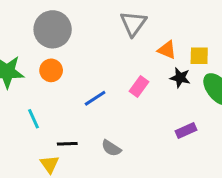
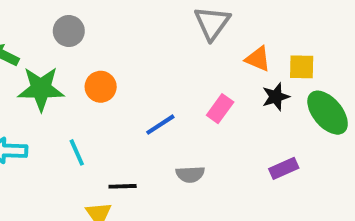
gray circle: (53, 29) -> (69, 31), moved, size x0.6
black star: (180, 78) -> (276, 97), turned -30
gray semicircle: (111, 148) -> (190, 174), moved, turned -36

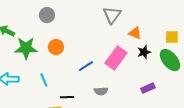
gray circle: (69, 31) -> (47, 15), moved
yellow square: (302, 67) -> (172, 37), moved
pink rectangle: (220, 109) -> (116, 58), size x1.6

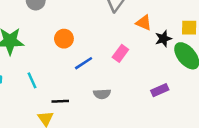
orange circle: (56, 47) -> (64, 39), moved
black star: (144, 52) -> (163, 39), moved
pink rectangle: (116, 58) -> (120, 53), size x0.6

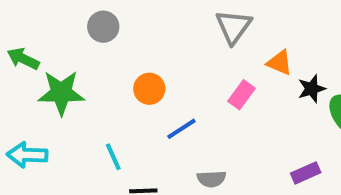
pink rectangle: (120, 53) -> (242, 95), moved
cyan line: (32, 80) -> (113, 157), moved

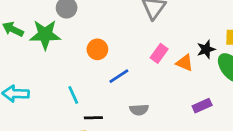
orange triangle: (280, 63) -> (185, 63), moved
green star: (61, 93) -> (45, 35), moved

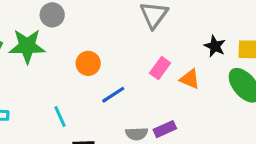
black star: (206, 49) -> (215, 46), moved, turned -30
purple rectangle: (202, 106) -> (165, 129), moved

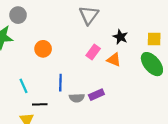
black star: (215, 46) -> (120, 37), moved
blue line: (113, 95) -> (60, 83), moved, turned -56

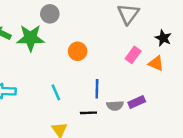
black line: (40, 104) -> (88, 113), moved

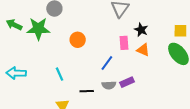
black star: (163, 38) -> (141, 30), moved
pink rectangle: (133, 55) -> (124, 43), turned -40
blue line: (97, 89) -> (107, 63), moved, turned 35

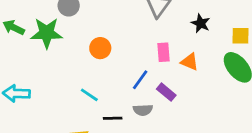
black star: (141, 30) -> (201, 23), moved
cyan line: (59, 74) -> (89, 95), moved, turned -32
purple rectangle: (127, 82) -> (166, 92), moved, turned 64

